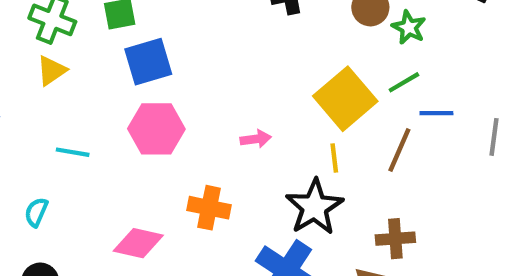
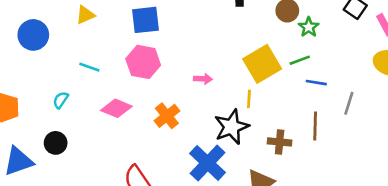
brown line: (399, 150) -> (315, 126), moved, turned -32
orange cross: (209, 208) -> (167, 116), turned 30
brown cross: (395, 239) -> (280, 142), moved
pink diamond: (138, 243) -> (116, 108), moved

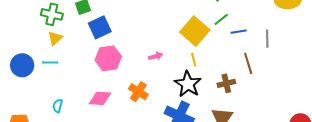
cyan line: (89, 67) -> (50, 62), moved

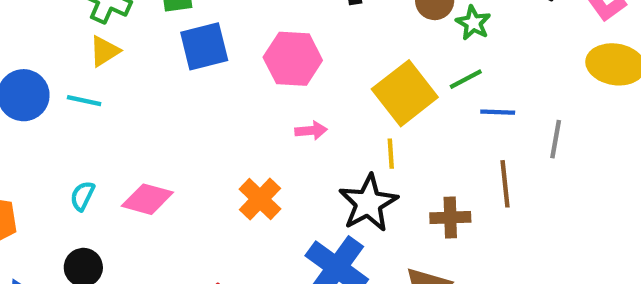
pink hexagon: (108, 58) -> (293, 59), moved
pink diamond: (100, 98) -> (147, 199), moved

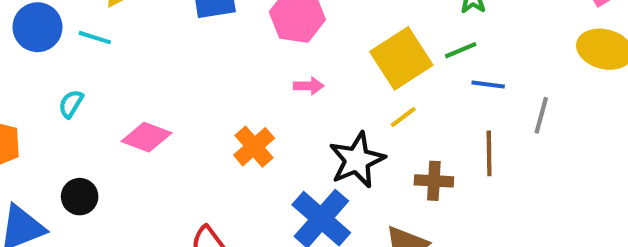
yellow line: (391, 154) -> (403, 117), moved, turned 52
cyan semicircle: (82, 196) -> (71, 104), moved

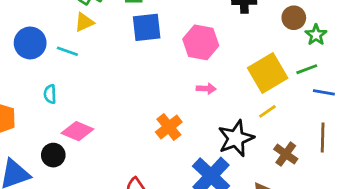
cyan semicircle: (71, 104) -> (50, 94), turned -36
pink diamond: (147, 137) -> (77, 131), moved
brown cross: (434, 181) -> (286, 154), turned 30

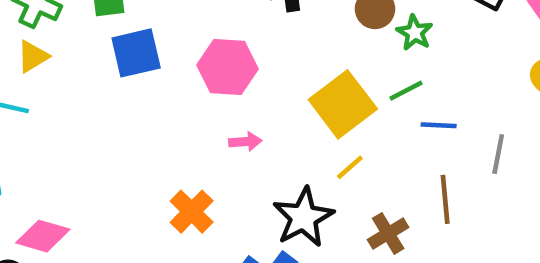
brown cross: (286, 154) -> (388, 233), turned 30

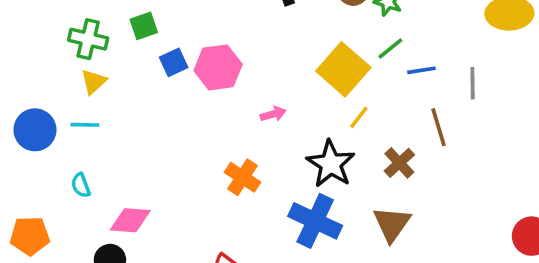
blue square: (136, 53) -> (174, 62), size x0.7
pink hexagon: (227, 67) -> (218, 67), moved

